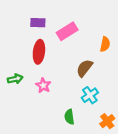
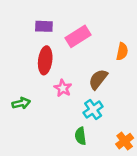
green arrow: (15, 79) -> (21, 103), moved
pink star: (43, 85) -> (63, 88), moved
cyan cross: (90, 95) -> (93, 110), moved

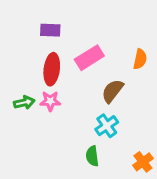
pink rectangle: (78, 36) -> (89, 58), moved
pink star: (63, 88) -> (50, 101), moved, turned -30
green arrow: (21, 103) -> (24, 103), moved

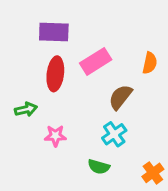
purple rectangle: (50, 30) -> (54, 32), size x1.4
pink star: (50, 101) -> (55, 136), moved
green semicircle: (92, 156) -> (99, 167), turned -66

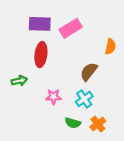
pink rectangle: (96, 61) -> (71, 28), moved
pink star: (55, 136) -> (53, 97), moved
orange cross: (153, 173) -> (98, 124), moved

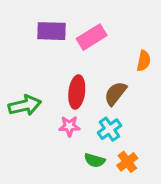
red ellipse: (41, 55) -> (77, 92), moved
green arrow: (19, 81) -> (25, 105), size x1.5

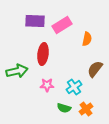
orange semicircle: (144, 61) -> (87, 39), moved
red ellipse: (77, 92) -> (43, 54), moved
brown semicircle: (115, 93) -> (95, 69), moved

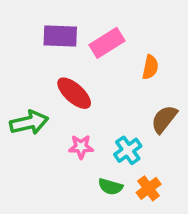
red ellipse: (43, 54) -> (74, 93), turned -55

